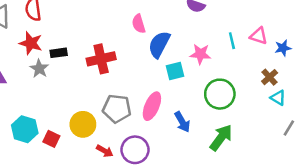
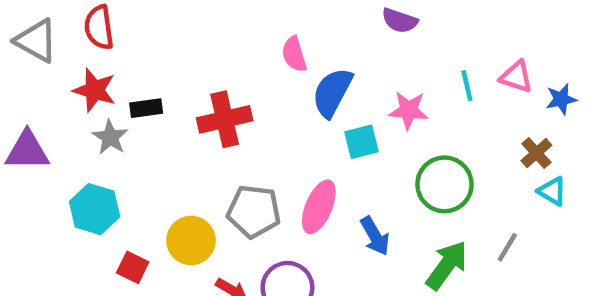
gray line: (289, 128) -> (507, 247), moved
cyan hexagon: (25, 129) -> (95, 209), moved

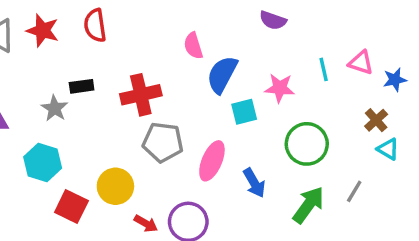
red semicircle: (99, 27) -> (95, 25), moved
red star: (95, 90) -> (43, 30), moved
gray pentagon: (254, 211) -> (163, 142), moved
red square: (133, 267) -> (71, 207), size x1.4

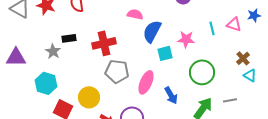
pink semicircle: (193, 46) -> (135, 14), turned 119
blue star: (395, 80) -> (254, 15), moved
gray line: (354, 191) -> (230, 100), turned 48

